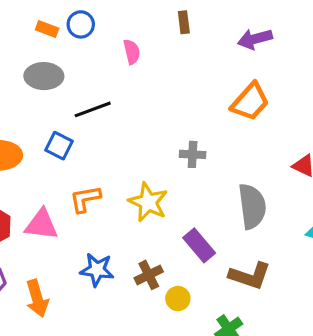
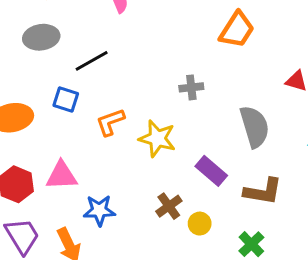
orange L-shape: (85, 199) -> (110, 122), moved
blue star: (97, 270) -> (99, 210), moved

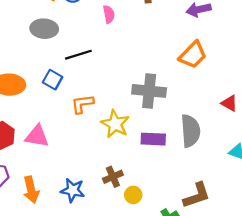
gray cross: (191, 87) -> (149, 91), size x1.8
purple rectangle: (211, 171) -> (153, 139), moved, turned -50
brown L-shape: (263, 191) -> (197, 195), moved, turned -40
blue star: (99, 210) -> (73, 190), moved

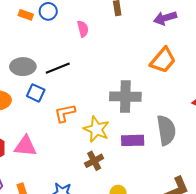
gray ellipse: (44, 29) -> (23, 67), moved
brown cross: (113, 177) -> (94, 161), moved

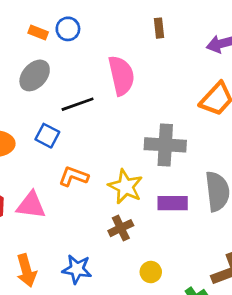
pink semicircle: (83, 29) -> (121, 76), moved, size x1.8
gray ellipse: (23, 67) -> (35, 75), moved, turned -50
orange L-shape: (65, 113) -> (73, 176), moved, turned 30

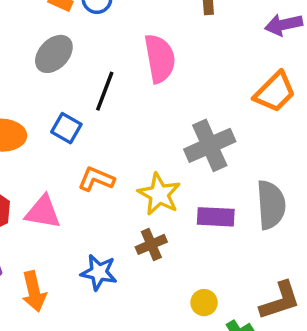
black line: (78, 104) -> (105, 91), turned -52
gray cross: (165, 145) -> (210, 145), turned -30
blue star: (77, 269) -> (99, 272), moved
yellow circle: (151, 272) -> (204, 303), moved

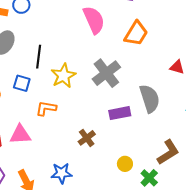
pink semicircle: (160, 58) -> (94, 20), moved
yellow star: (159, 194) -> (63, 76), moved, turned 30
blue star: (99, 272) -> (62, 173), moved

